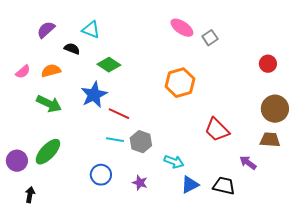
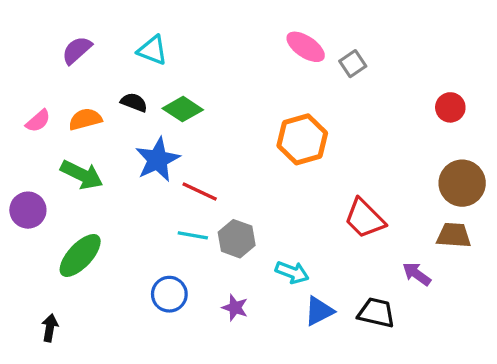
black semicircle: (72, 49) -> (134, 102), moved
purple circle: (17, 161) -> (28, 210), moved

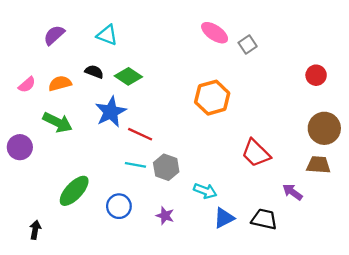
green ellipse: (80, 255) -> (74, 191), moved

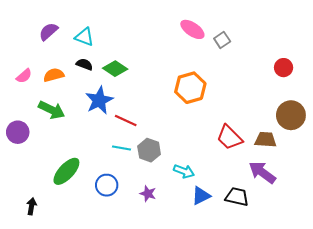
cyan triangle: (107, 35) -> (84, 37), moved
brown trapezoid: (318, 165) -> (266, 140), moved
purple arrow: (292, 192) -> (262, 172), size x1.5

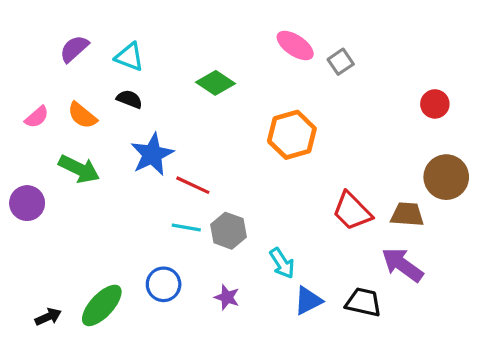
green diamond: (115, 69) -> (216, 83), moved
orange semicircle: (54, 75) -> (82, 115), turned -126
green ellipse: (66, 171) -> (102, 305), moved
cyan arrow: (184, 171) -> (282, 263), turned 36
black arrow: (31, 206) -> (48, 317), turned 56

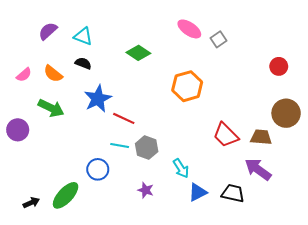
blue circle: (164, 284) -> (98, 169), moved

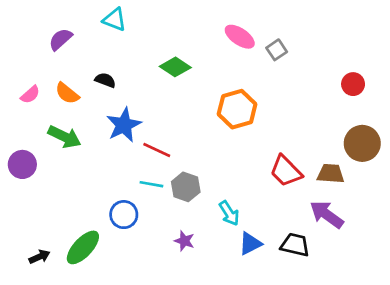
cyan triangle: (83, 36) -> (115, 20), moved

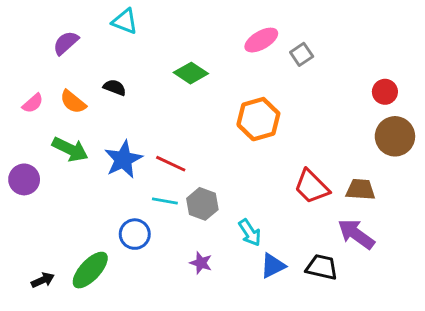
pink ellipse: (240, 37) -> (261, 40), turned -64
blue star: (124, 125) -> (123, 159), moved
brown circle: (362, 143) -> (395, 136), moved

